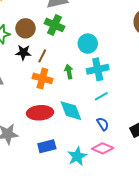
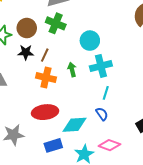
cyan line: (101, 96) -> (106, 93), turned -40
cyan diamond: (71, 111) -> (74, 125), moved, turned -70
blue semicircle: (103, 124) -> (102, 114), moved

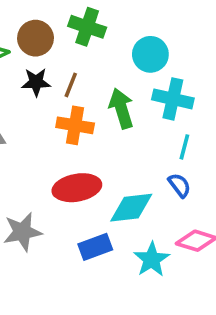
cyan cross: (101, 66) -> (173, 99), turned 30
green arrow: (72, 70) -> (121, 108), size x1.5

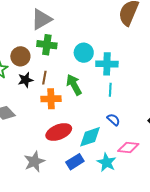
cyan cross: (173, 99) -> (107, 64), moved
cyan line: (184, 147) -> (110, 90), moved

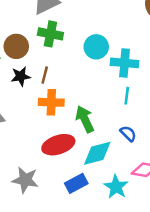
green arrow: (74, 85) -> (85, 119), moved
gray star: (34, 162) -> (25, 180), turned 30

